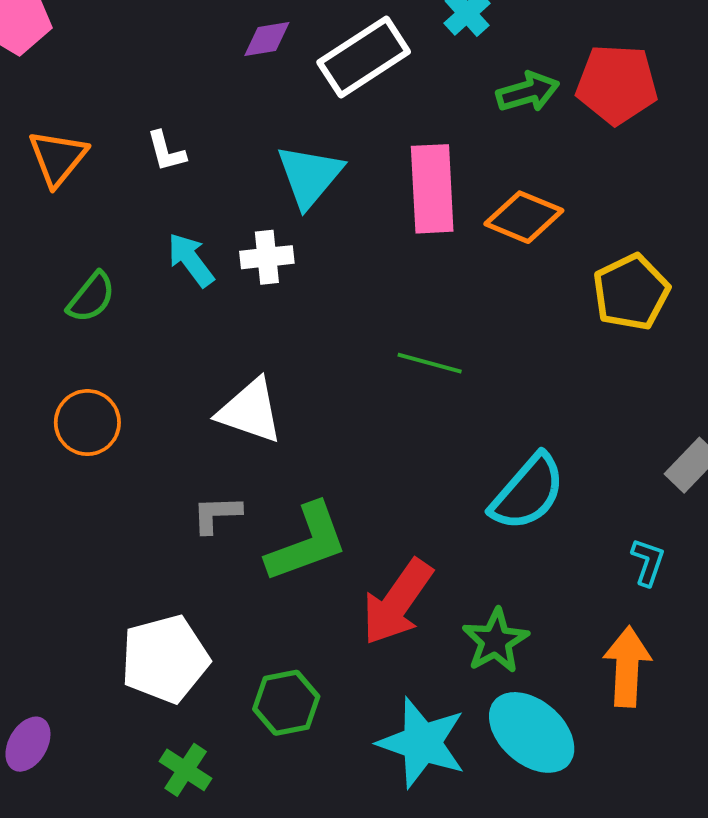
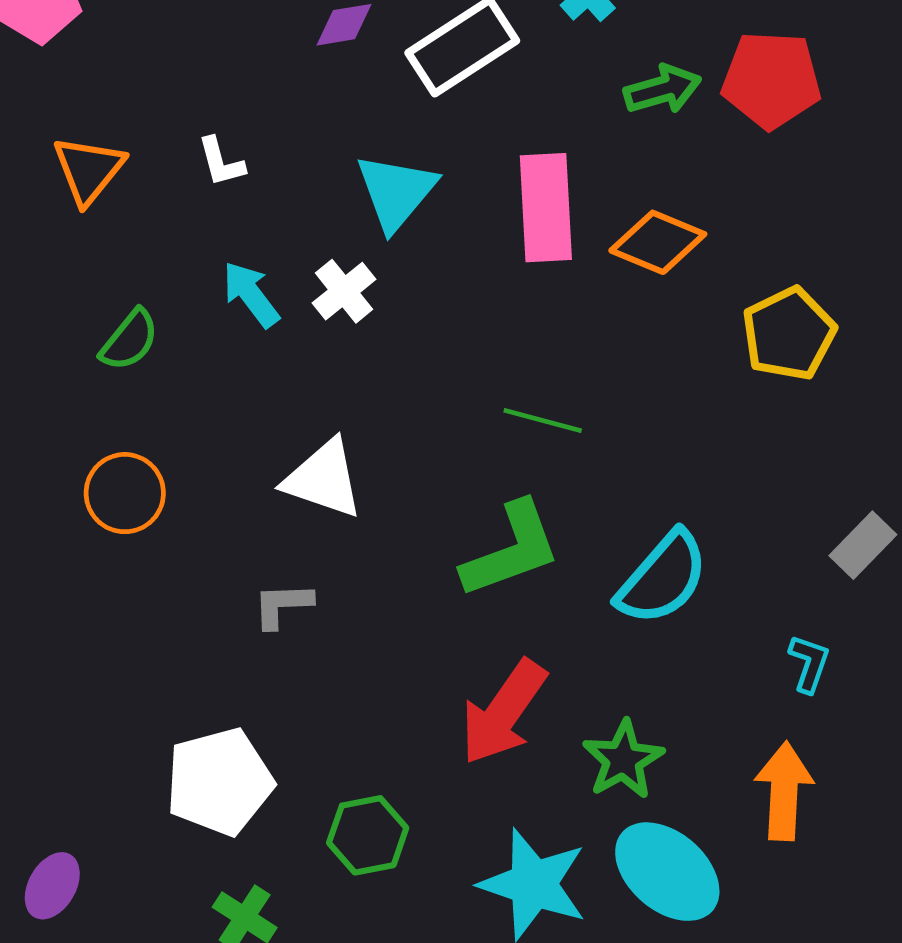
white cross: (267, 257) -> (344, 291), turned -33
green L-shape: (307, 543) -> (511, 550), moved

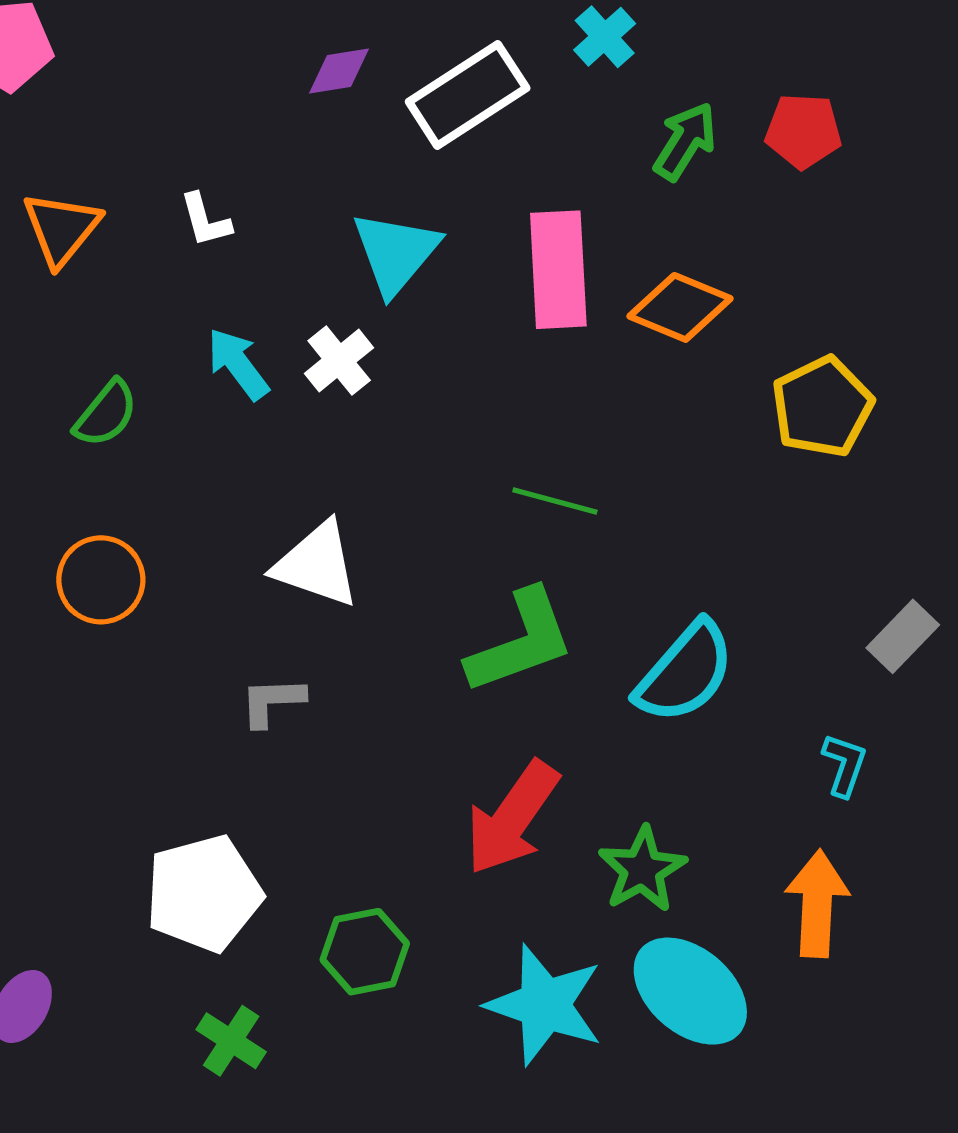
red pentagon: (771, 80) -> (803, 131), size x0.7
green arrow: (663, 89) -> (685, 141), turned -42

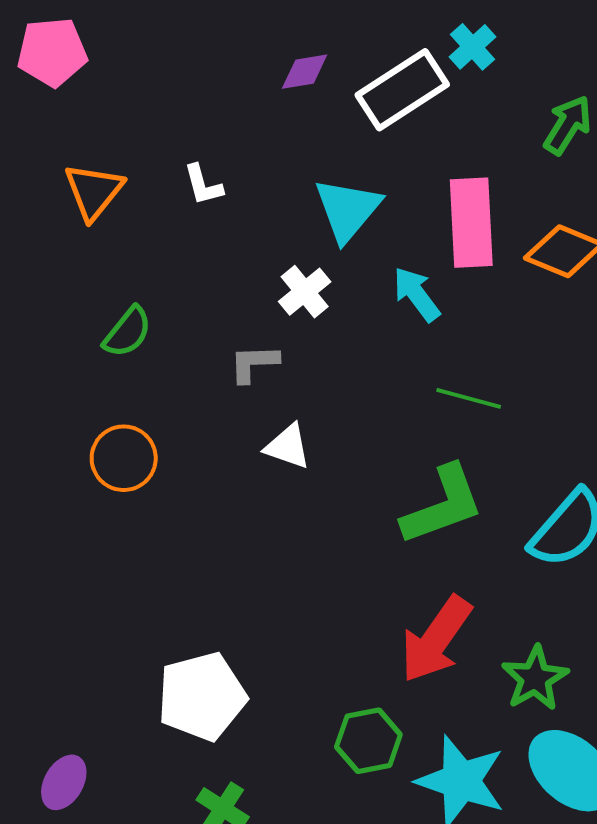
cyan cross: (605, 37) -> (473, 47), moved
cyan arrow: (238, 364) -> (417, 294), moved
white triangle: (317, 564) -> (288, 447), size x0.7
gray L-shape: (272, 701) -> (254, 363), moved
green hexagon: (365, 952) -> (368, 741), moved

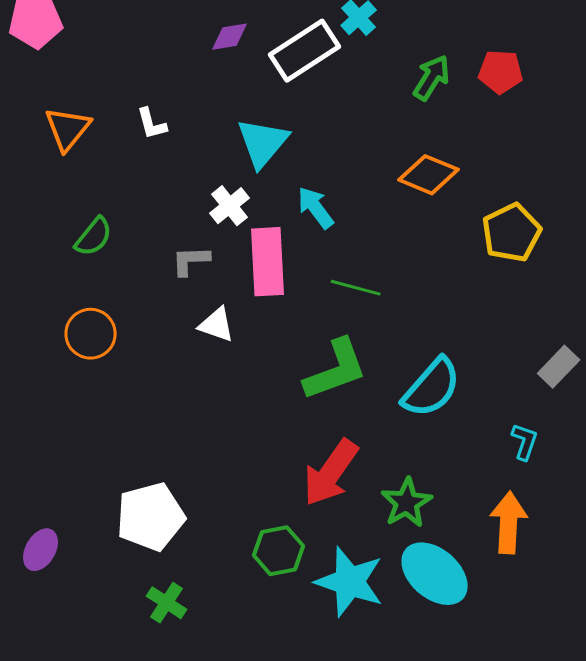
pink rectangle: (471, 223) -> (268, 262), moved
purple ellipse: (64, 782) -> (41, 550), moved

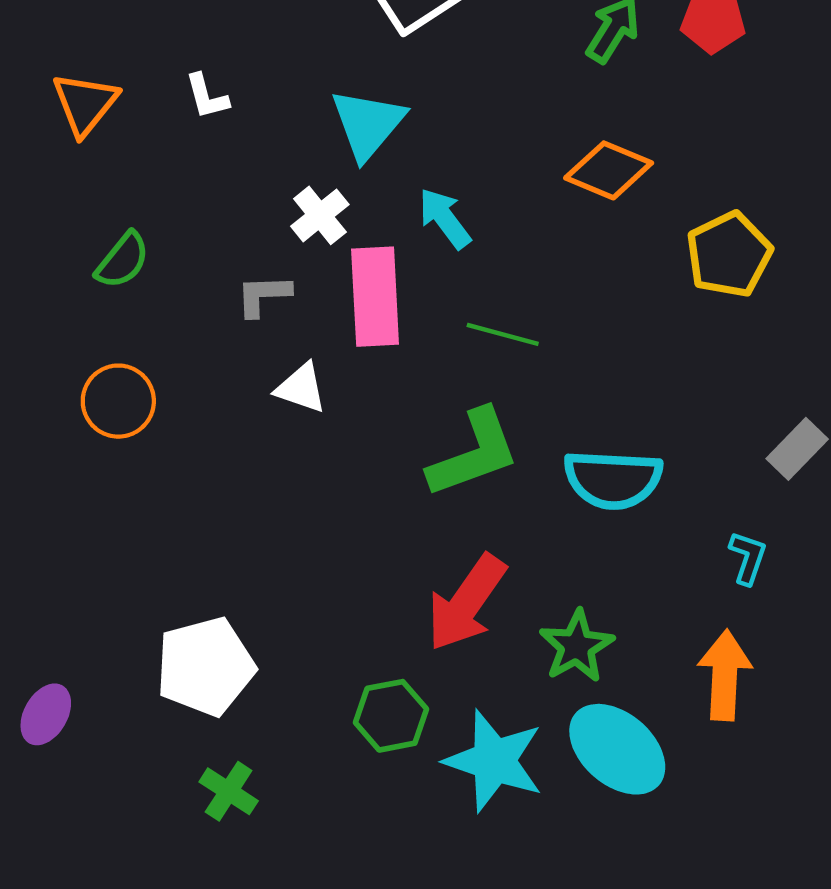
cyan semicircle: (432, 388) -> (613, 479), turned 52

